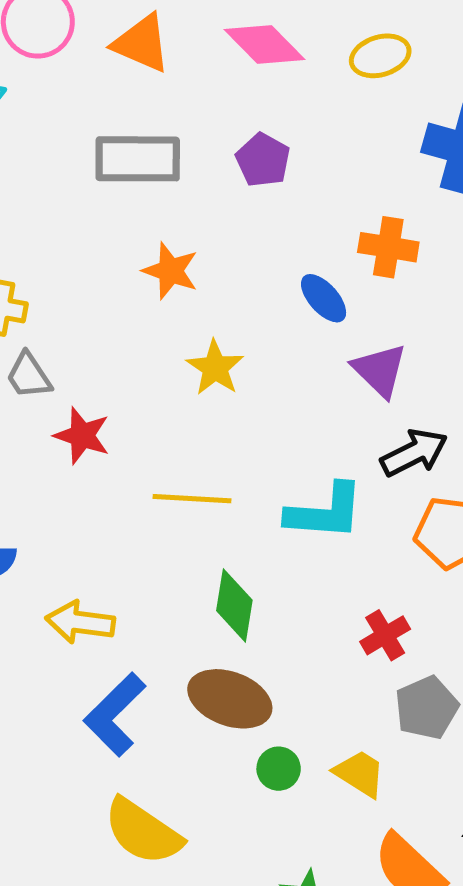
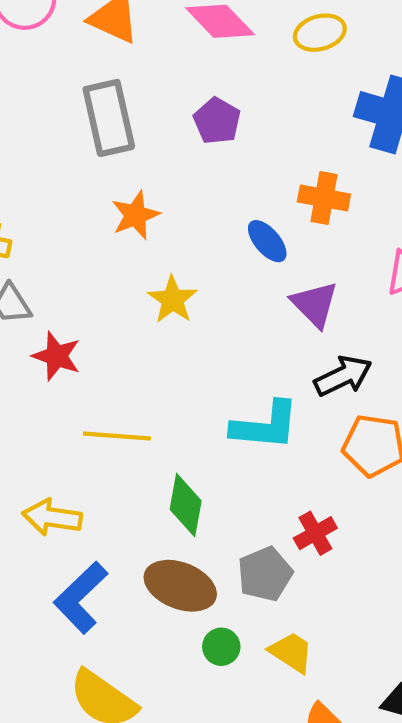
gray rectangle: (138, 159) -> (109, 118), turned 76
orange star: (170, 271) -> (135, 215), turned 30
yellow line: (192, 499) -> (117, 436), moved
gray pentagon: (427, 708) -> (265, 574), moved

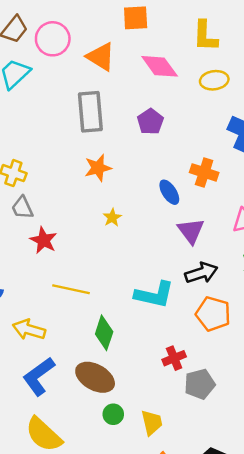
yellow star: (173, 300) -> (112, 218), size x0.7
gray pentagon: (265, 574) -> (200, 384), moved
yellow trapezoid: (291, 652) -> (152, 423), turned 36

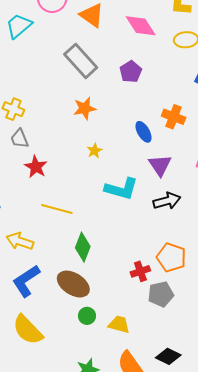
gray rectangle: (90, 112) -> (81, 61), turned -40
cyan L-shape: (154, 295) -> (121, 189), moved
orange pentagon: (213, 314) -> (171, 257), moved
yellow trapezoid: (152, 423) -> (119, 324), turned -65

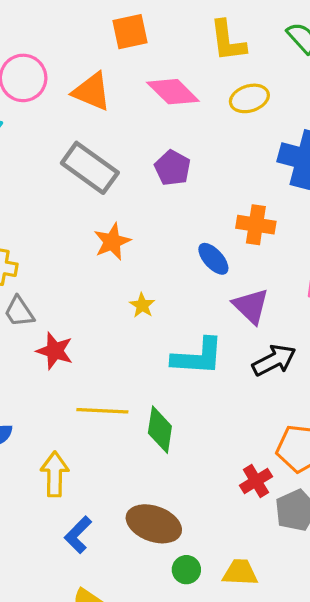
yellow arrow: (20, 241) -> (55, 474), turned 84
green diamond: (83, 247) -> (160, 430), moved
blue L-shape: (26, 281) -> (78, 535), size x0.7

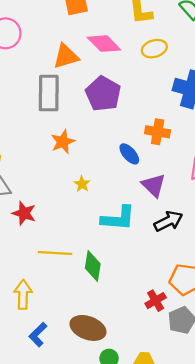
orange triangle: (92, 92) -> (66, 56), moved, turned -40
gray rectangle: (90, 168) -> (49, 93), turned 54
purple pentagon: (173, 168) -> (103, 94), size x1.5

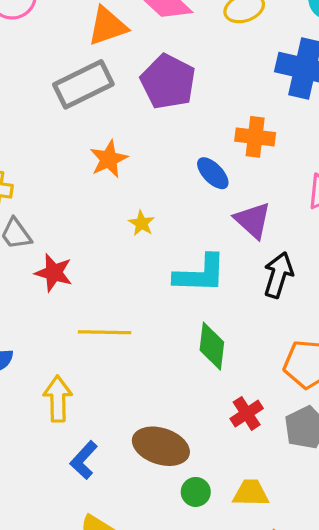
gray rectangle: (49, 93) -> (83, 84), turned 66
black arrow: (168, 221) -> (278, 275), turned -44
green diamond: (93, 266) -> (212, 346), moved
red cross: (156, 301) -> (247, 413), moved

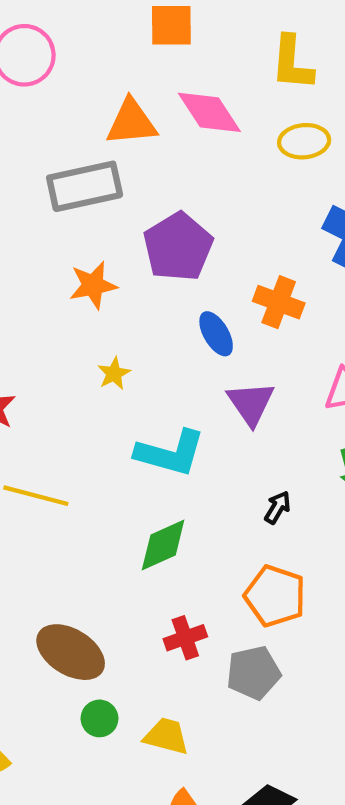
purple pentagon: (168, 82) -> (178, 247), moved
black arrow: (278, 275) -> (277, 507), moved, size x0.6
green diamond: (212, 346) -> (163, 545), turned 45

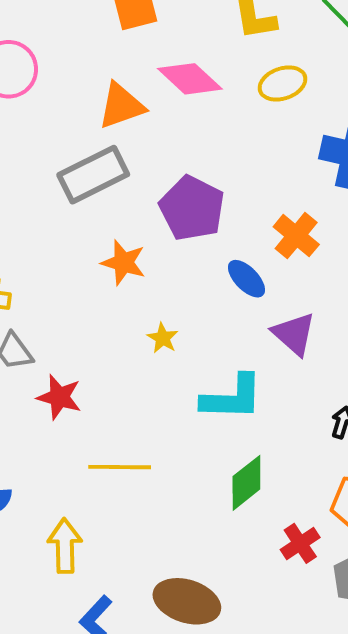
orange star: (93, 285) -> (124, 263), turned -30
orange cross: (279, 302) -> (296, 236), turned 33
red cross: (185, 638) -> (300, 543), moved

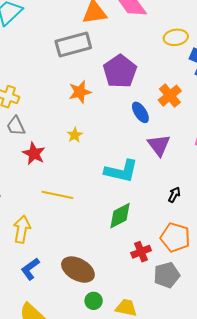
yellow ellipse: (283, 83) -> (176, 37), moved
orange star: (124, 263) -> (80, 92), turned 30
yellow star: (163, 338) -> (75, 135), moved

